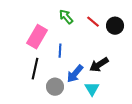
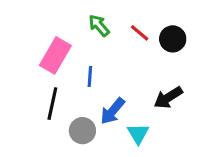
black arrow: (99, 65) -> (168, 98), moved

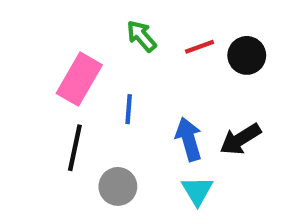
red line: (140, 33) -> (200, 47), turned -60
blue arrow: (113, 111) -> (189, 139), moved, turned 124

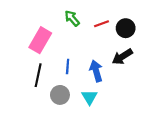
blue line: (129, 109) -> (68, 66), moved
black arrow: (240, 139) -> (122, 57), moved
cyan triangle: (197, 191) -> (90, 97), moved

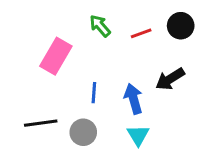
black circle: (126, 28) -> (181, 26), moved
black line: (38, 75) -> (41, 123), moved, turned 70
cyan triangle: (90, 97) -> (138, 135), moved

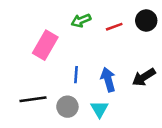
green arrow: (100, 26) -> (81, 21), turned -72
black arrow: (170, 79) -> (144, 77), moved
cyan triangle: (138, 135) -> (99, 109), moved

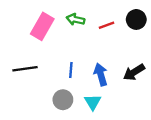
green arrow: (81, 21) -> (76, 19), turned 36
pink rectangle: (45, 45) -> (42, 26), moved
black line: (33, 99) -> (25, 69), moved

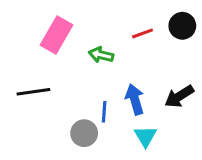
green arrow: (76, 19) -> (101, 55), moved
blue line: (71, 70) -> (104, 112), moved
cyan triangle: (93, 102) -> (146, 136), moved

